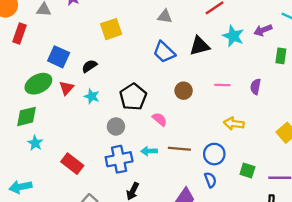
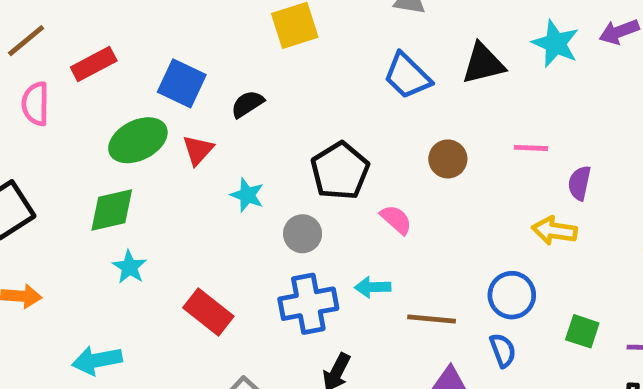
red rectangle: (19, 34) -> (94, 64), moved, turned 42
purple semicircle: (256, 87) -> (579, 183), moved
cyan star: (92, 96) -> (247, 195), moved
brown line: (179, 149) -> (432, 319), moved

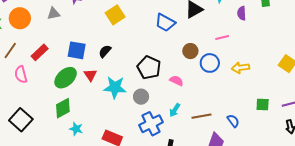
purple semicircle: (579, 183) -> (242, 13), moved
cyan star: (247, 195) -> (115, 87), size x1.6
cyan arrow: (373, 287) -> (175, 110), turned -40
blue circle: (512, 295) -> (210, 63), moved

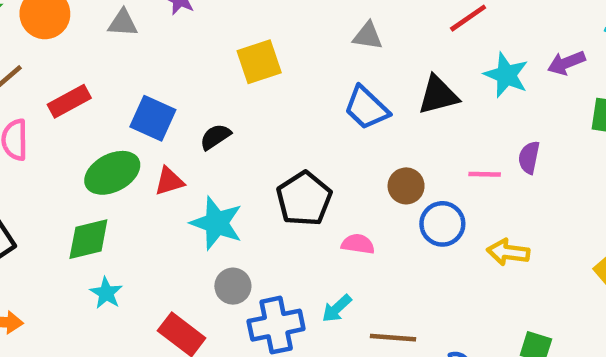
purple semicircle: (242, 13) -> (529, 158), moved
red triangle: (90, 75) -> (169, 181), turned 32
pink semicircle: (177, 81) -> (358, 244), turned -32
gray circle: (141, 97) -> (233, 286), moved

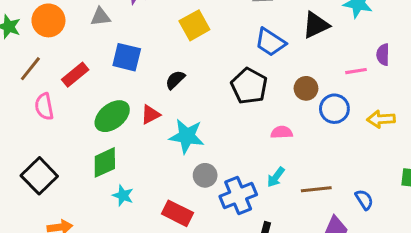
blue square: (153, 118) -> (127, 57), moved
black pentagon: (304, 199) -> (249, 86), moved

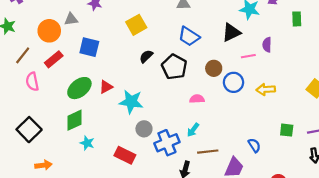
orange circle: (48, 20) -> (49, 31), moved
black triangle: (316, 25) -> (231, 32), moved
black semicircle: (175, 80) -> (146, 56), moved
brown line: (316, 189) -> (208, 152), moved

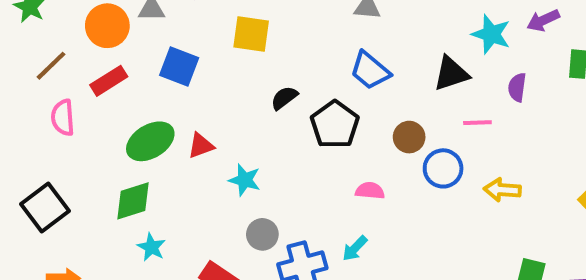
yellow square: (136, 25) -> (251, 34), moved, turned 30
purple semicircle: (267, 45) -> (517, 87), moved
cyan star: (131, 102) -> (245, 180), size x0.7

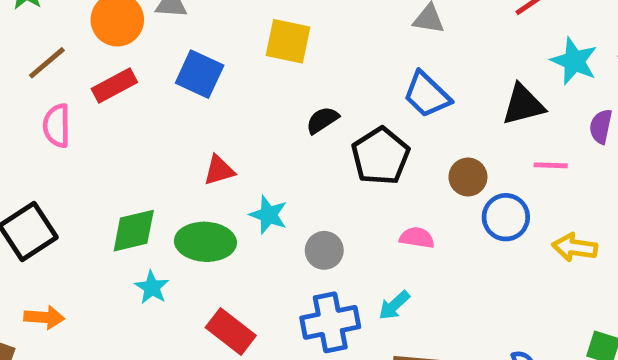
green ellipse: (150, 141) -> (205, 242), moved, turned 30
gray circle: (262, 234) -> (324, 250), moved

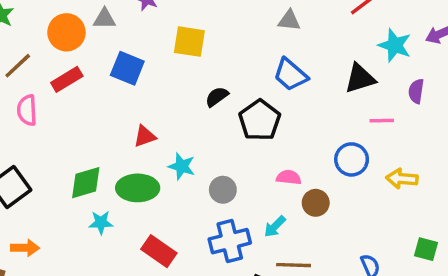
brown circle: (468, 177) -> (316, 203), moved
cyan star: (152, 287) -> (101, 222), turned -30

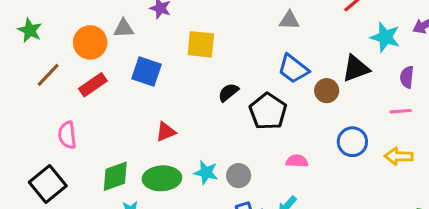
pink semicircle: (27, 110) -> (67, 135), moved
pink line: (382, 121) -> (401, 111), moved
cyan star: (182, 166) -> (206, 173), moved
brown circle: (316, 203) -> (327, 91), moved

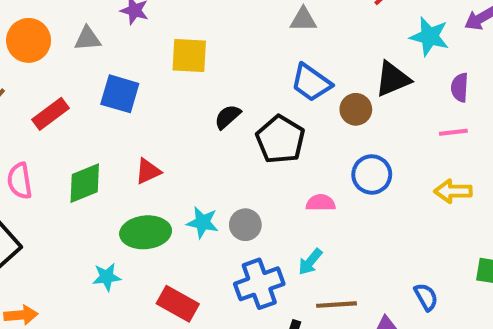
orange circle: (90, 42) -> (29, 40), moved
blue circle: (352, 142) -> (372, 174), moved
green diamond: (115, 176) -> (85, 183), moved

